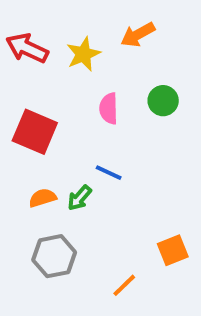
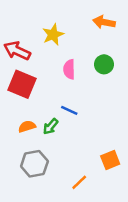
orange arrow: (138, 35) -> (104, 22), moved, turned 40
red arrow: (27, 48) -> (17, 51), moved

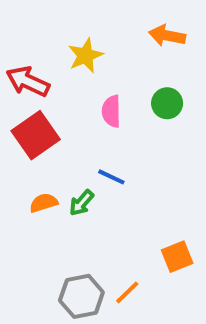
red square: (22, 84) -> (36, 135), turned 32
gray hexagon: (34, 164) -> (81, 296), moved

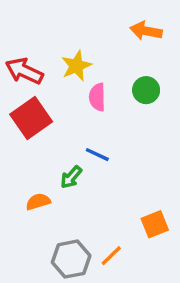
yellow star: (85, 55) -> (76, 66), moved
orange semicircle: (44, 203) -> (38, 202), moved

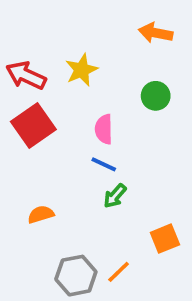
pink semicircle: (97, 97) -> (104, 129), moved
green arrow: (71, 177) -> (115, 196), moved

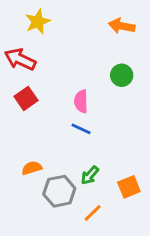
yellow star: (82, 70) -> (38, 22), moved
red square: (33, 125) -> (26, 98), size x0.7
green arrow: (115, 196) -> (90, 175), moved
gray hexagon: (76, 276) -> (59, 191), moved

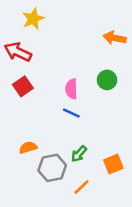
orange arrow: (122, 26) -> (115, 38), moved
green circle: (122, 75) -> (107, 80), moved

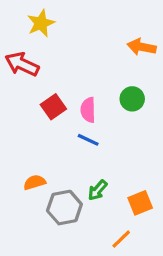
red square: (23, 86) -> (53, 107), moved
orange line: (82, 187) -> (121, 239), moved

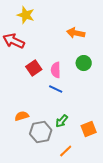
yellow star: (41, 23) -> (26, 15), turned -30
orange arrow: (142, 47) -> (76, 33), moved
orange line: (121, 239) -> (66, 151), moved

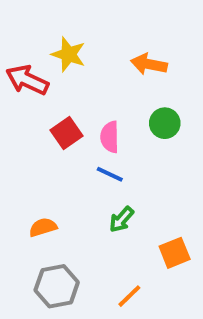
yellow star: (26, 15) -> (68, 54), moved
green arrow: (62, 121) -> (122, 219), moved
gray hexagon: (41, 132) -> (57, 286), moved

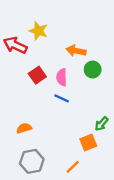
orange arrow: (149, 64) -> (76, 51), moved
green arrow: (122, 219) -> (101, 124), moved
orange square: (175, 253) -> (88, 143), moved

